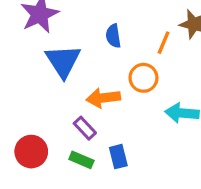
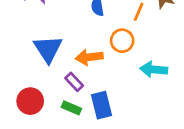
blue triangle: (63, 61) -> (48, 49), moved
blue rectangle: (118, 157) -> (102, 105), size x1.4

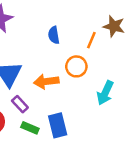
cyan arrow: (154, 69) -> (105, 93), turned -70
purple rectangle: (74, 82) -> (20, 104), moved

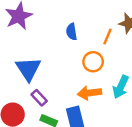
orange arrow: (46, 81) -> (89, 93), moved

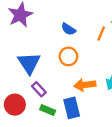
blue semicircle: (71, 32) -> (68, 29), turned -48
orange circle: (93, 62) -> (68, 56), moved

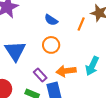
purple rectangle: (39, 89) -> (40, 75), moved

